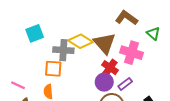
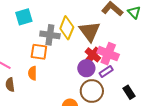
green triangle: (153, 33) -> (134, 12), moved
yellow diamond: (80, 41) -> (67, 28), turned 75
pink cross: (132, 53) -> (108, 54), moved

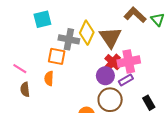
pink cross: (108, 54) -> (129, 61), turned -35

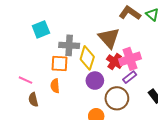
yellow diamond: (87, 33) -> (87, 58), moved
purple circle: (105, 76) -> (95, 81), moved

